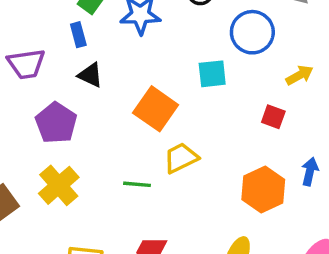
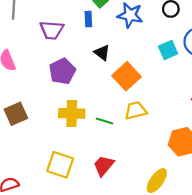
cyan square: (212, 74) -> (168, 50), moved, turned -30
black triangle: (90, 75) -> (102, 53), moved
yellow cross: (59, 185) -> (72, 113), moved, turned 30

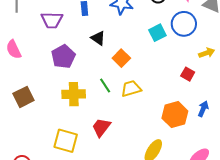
orange square: (127, 76) -> (121, 58), size x0.7
green line: (104, 121) -> (105, 85), moved, turned 42
red trapezoid: (104, 166) -> (101, 127), moved

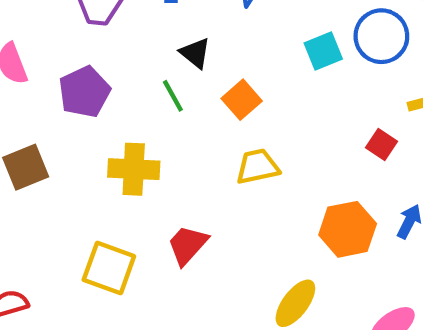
purple pentagon: (63, 57) -> (84, 92), moved
green line: (105, 85) -> (173, 96), moved

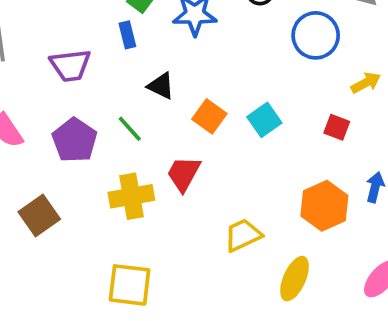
cyan square: (323, 51) -> (264, 120), moved
green line: (173, 96) -> (130, 129), moved
yellow trapezoid: (258, 167) -> (243, 235), moved
red trapezoid: (188, 245) -> (184, 174), moved

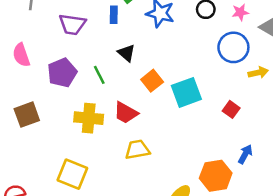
yellow arrow: (366, 83) -> (258, 73), moved
cyan square: (264, 120) -> (186, 92), size x1.4
red trapezoid: (184, 174) -> (126, 113), turned -105
orange hexagon: (324, 206) -> (216, 176), moved
yellow trapezoid: (243, 235) -> (137, 150), moved

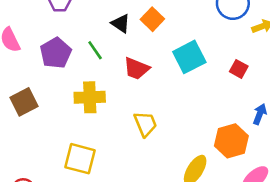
orange square: (152, 81) -> (152, 19), moved
red trapezoid: (126, 113) -> (136, 69), moved
yellow trapezoid: (137, 150) -> (145, 124), turned 85

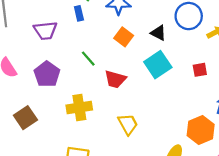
black triangle: (121, 23) -> (158, 33), moved
green line: (95, 50) -> (88, 59), moved
red square: (239, 69) -> (200, 70), turned -32

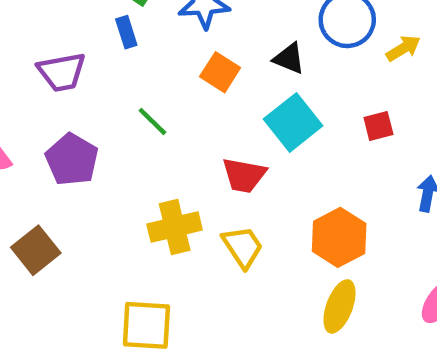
red trapezoid: (115, 79) -> (244, 175), moved
yellow cross: (79, 108) -> (175, 227), moved
orange hexagon: (201, 130) -> (339, 237), moved

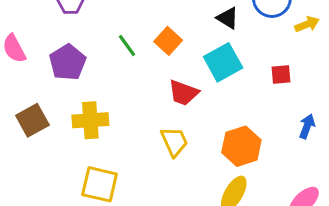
orange square: (220, 72) -> (168, 41), moved
yellow cross: (175, 227) -> (90, 120), moved

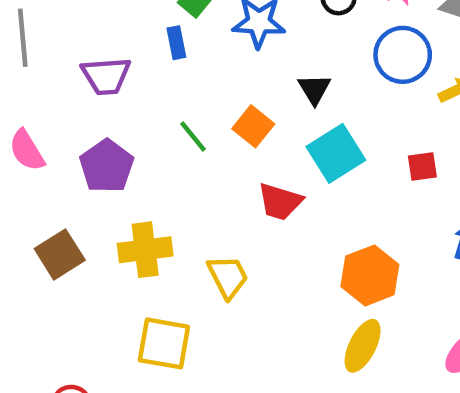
black triangle: (228, 18) -> (314, 89), moved, turned 30
yellow trapezoid: (174, 142) -> (228, 277), moved

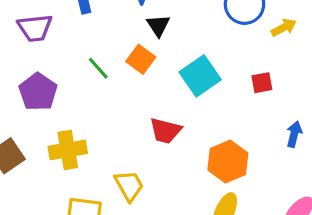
black triangle: (314, 89) -> (158, 25), moved
red trapezoid: (280, 202) -> (165, 131), moved
yellow trapezoid: (228, 277) -> (129, 186), moved

